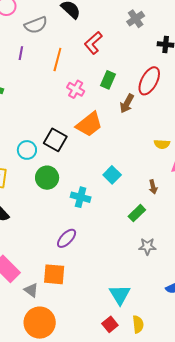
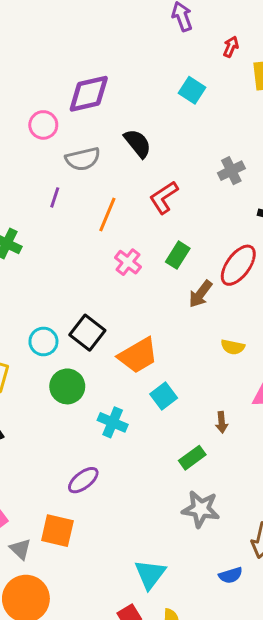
orange trapezoid: (89, 124) -> (138, 355), moved
yellow semicircle: (162, 144) -> (233, 347), moved
gray star: (147, 246) -> (201, 509), size x1.4

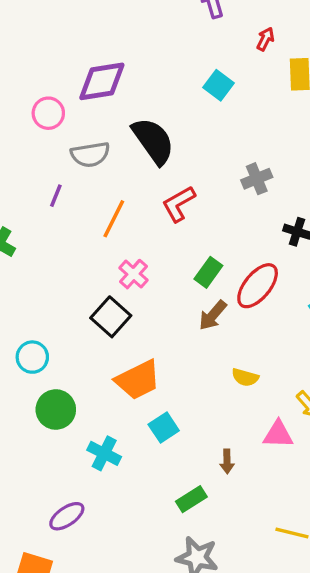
black semicircle: (138, 143) -> (153, 141), size x1.4
green rectangle: (178, 255) -> (208, 272), moved
black square: (87, 333) -> (111, 317), moved

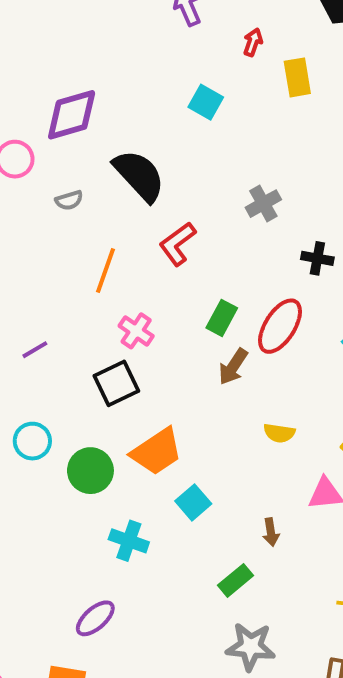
gray semicircle: (90, 154) -> (69, 200), size x0.6
purple line: (56, 196) -> (35, 350), moved, turned 45
black square: (111, 317) -> (116, 383), turned 30
green circle: (56, 409) -> (90, 471), moved

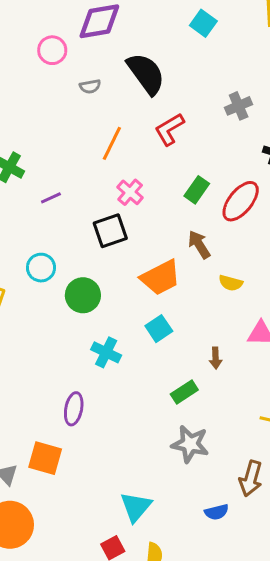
brown arrow: (233, 367) -> (199, 244), moved, turned 108
orange trapezoid: (157, 452) -> (160, 277), moved
purple ellipse: (95, 618) -> (74, 409), turned -44

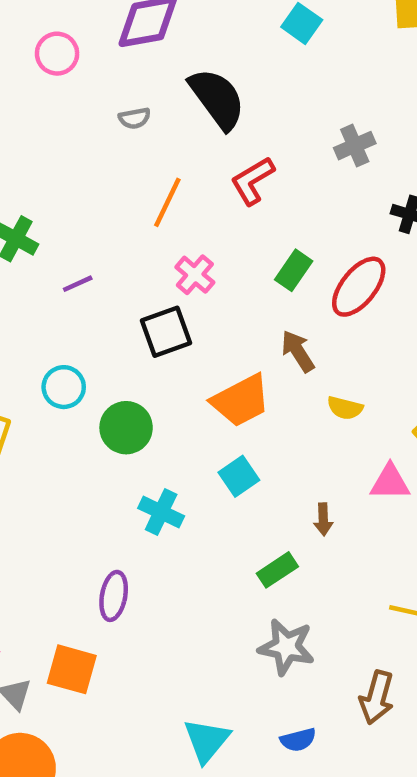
pink circle: (52, 50) -> (57, 54), moved
blue semicircle: (217, 512) -> (298, 740), moved

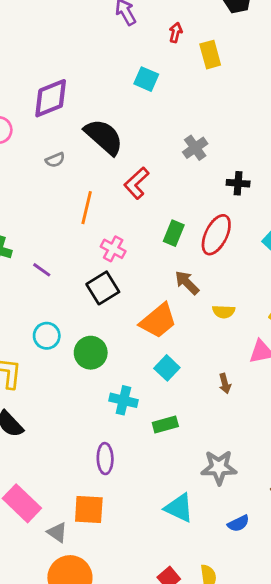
purple line: (78, 284) -> (42, 270), turned 72
green rectangle: (277, 570) -> (165, 425), moved, turned 30
cyan triangle: (207, 741) -> (179, 508), moved, turned -32

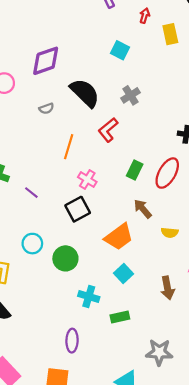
gray cross: (195, 148) -> (130, 95), moved
brown arrow: (225, 383) -> (167, 288), size x1.5

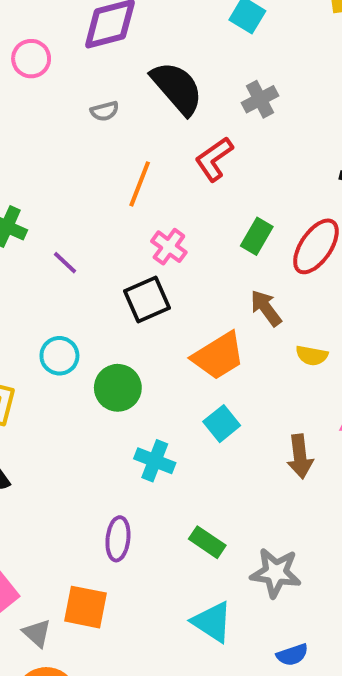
green rectangle: (120, 317) -> (207, 542), moved, turned 42

